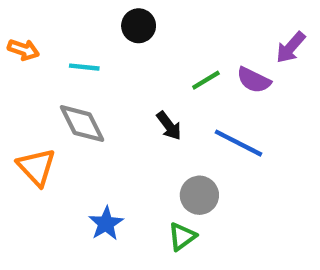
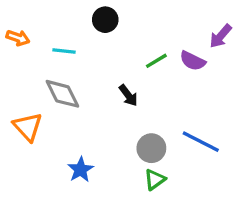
blue line: (238, 143) -> (201, 142), moved
green triangle: (182, 237) -> (155, 179), moved

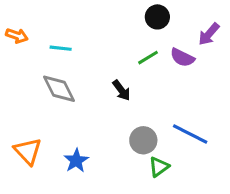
black circle: (105, 20) -> (157, 17), moved
orange triangle: (28, 127) -> (28, 151), moved
green triangle: (155, 179) -> (159, 167), moved

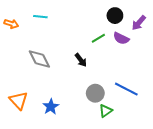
black circle: (157, 17) -> (115, 16), moved
cyan line: (61, 48) -> (40, 17), moved

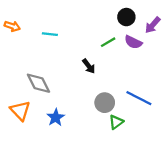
cyan line: (40, 17) -> (50, 34), moved
gray diamond: (39, 59) -> (38, 83), moved

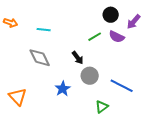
gray diamond: (38, 83) -> (40, 58), moved
gray circle: (105, 103) -> (90, 76), moved
blue star: (56, 117) -> (63, 89), moved

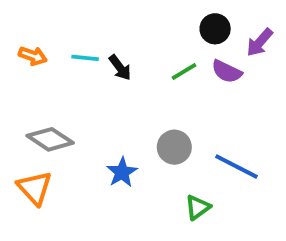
orange arrow: (11, 23) -> (33, 56), moved
gray diamond: (40, 58) -> (50, 139), moved, turned -30
black arrow: (78, 58) -> (120, 68), moved

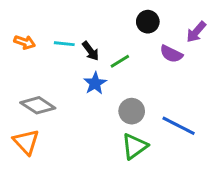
black circle: (215, 29) -> (148, 22), moved
green line: (184, 71) -> (120, 61), moved
blue star: (122, 172) -> (95, 83), moved
green triangle: (198, 207) -> (135, 146), moved, size x1.4

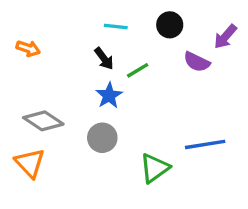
cyan line: (64, 44) -> (116, 27), moved
gray circle: (132, 111) -> (102, 138), moved
blue line: (179, 126) -> (205, 144), turned -36

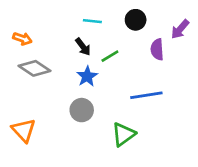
purple semicircle: (197, 62) -> (157, 49), turned 60
gray diamond: (43, 121) -> (34, 68), moved
blue line: (205, 144) -> (146, 95), moved

